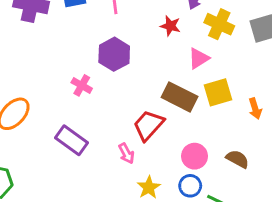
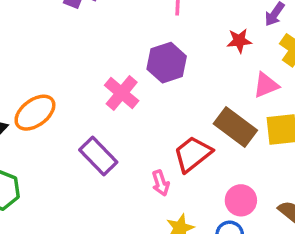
red star: (170, 26) -> (239, 41), turned -30
pink cross: (82, 85) -> (122, 93), size x1.4

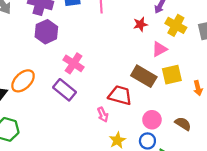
purple hexagon: (167, 63) -> (46, 32), moved
red trapezoid: (193, 154) -> (120, 95), turned 60
purple rectangle: (98, 156) -> (64, 90), moved

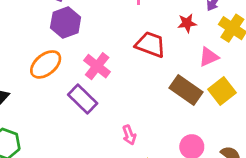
yellow square: (172, 75) -> (222, 91), turned -30
orange ellipse: (23, 81) -> (46, 64), moved
red trapezoid: (120, 95) -> (150, 44), moved

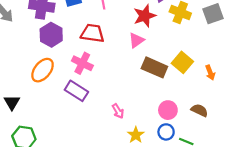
red star: (187, 23) -> (145, 16), size x1.5
red trapezoid: (150, 44) -> (92, 33), moved
pink triangle: (209, 57) -> (136, 40), moved

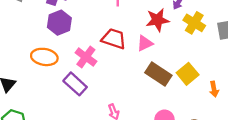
red trapezoid: (92, 33) -> (114, 39), moved
orange ellipse: (43, 70) -> (44, 57), turned 50

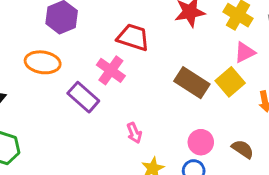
pink triangle: (145, 43) -> (245, 52), moved
pink cross: (86, 57) -> (111, 70), moved

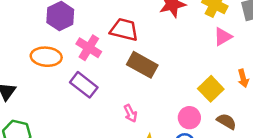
pink cross: (111, 70) -> (89, 48), moved
yellow square: (230, 82) -> (211, 89), moved
brown rectangle: (192, 83) -> (142, 65), moved

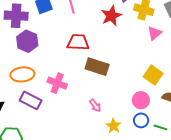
pink cross: (89, 48) -> (57, 83), moved
purple rectangle: (84, 85) -> (31, 100), moved

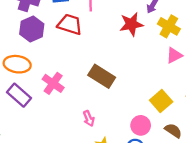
red trapezoid: (78, 42) -> (70, 24), moved

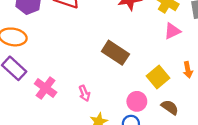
brown rectangle: (102, 76) -> (115, 53), moved
pink cross: (53, 83) -> (46, 88), moved

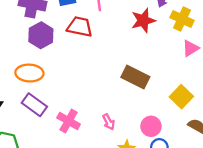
pink circle: (137, 101) -> (151, 126), moved

